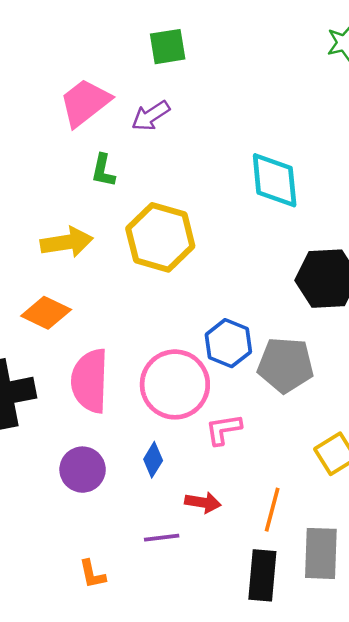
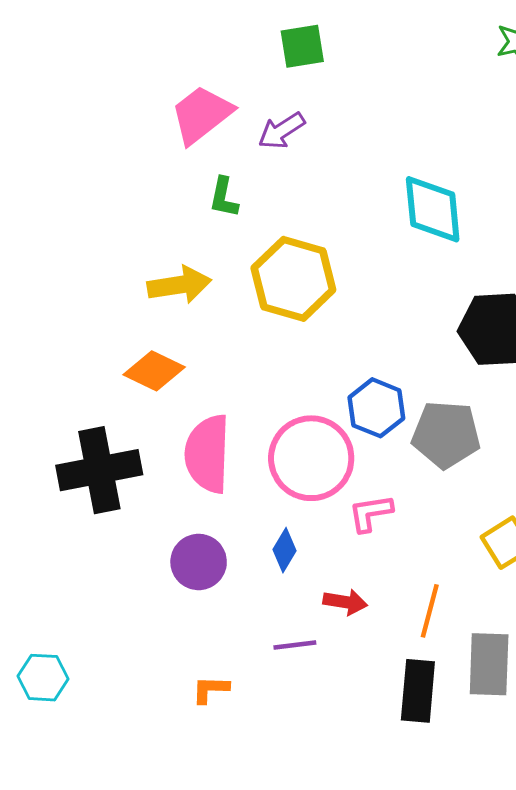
orange L-shape: (92, 574) -> (210, 689), turned 104

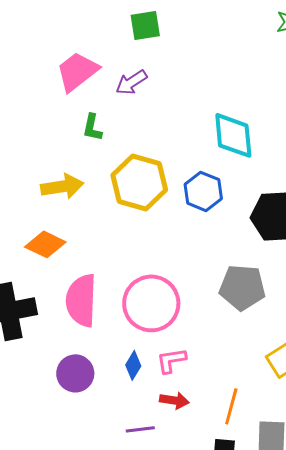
blue hexagon: (376, 408) -> (203, 191), moved
pink L-shape: (370, 513) -> (171, 360), moved

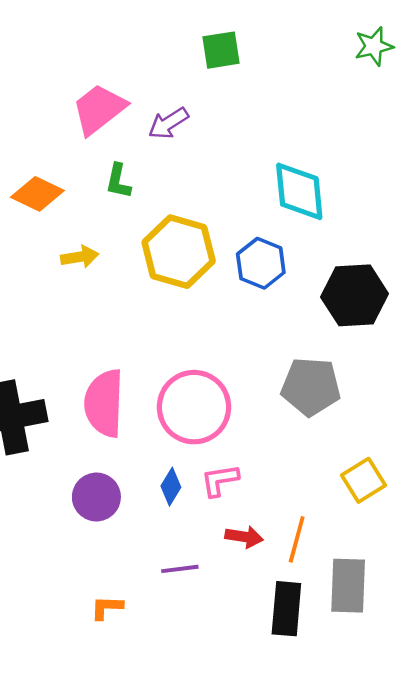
green square: (145, 25) -> (221, 50), moved
yellow arrow: (62, 186) -> (80, 257), size x0.7
orange diamond: (45, 244) -> (37, 194), moved
red arrow: (174, 400) -> (244, 537), moved

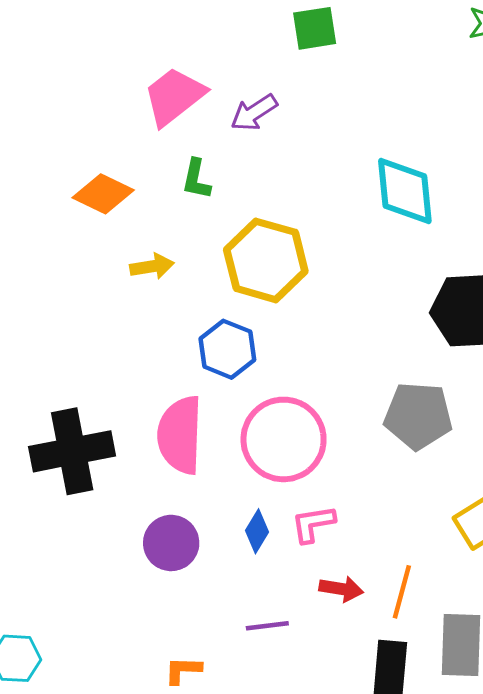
blue hexagon: (261, 263) -> (227, 349), moved

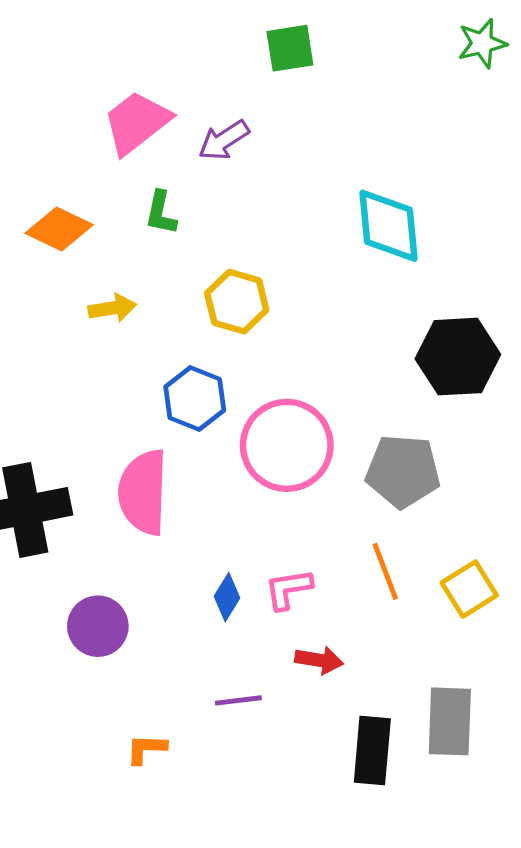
yellow hexagon: (266, 260) -> (237, 302), size x0.7
pink circle: (284, 439) -> (287, 445), moved
purple circle: (171, 543) -> (98, 626), moved
orange line: (402, 592) -> (385, 571), moved, turned -36

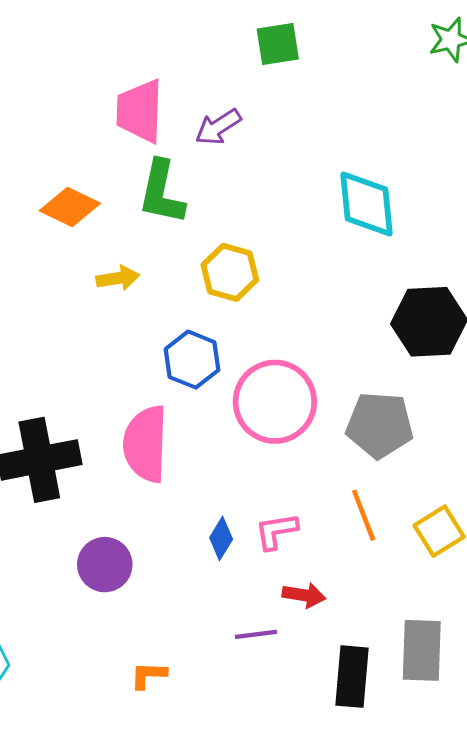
pink trapezoid: (137, 122) -> (140, 111), turned -50
green L-shape: (161, 213) -> (161, 192), size x1.6
purple line: (238, 700) -> (256, 634), moved

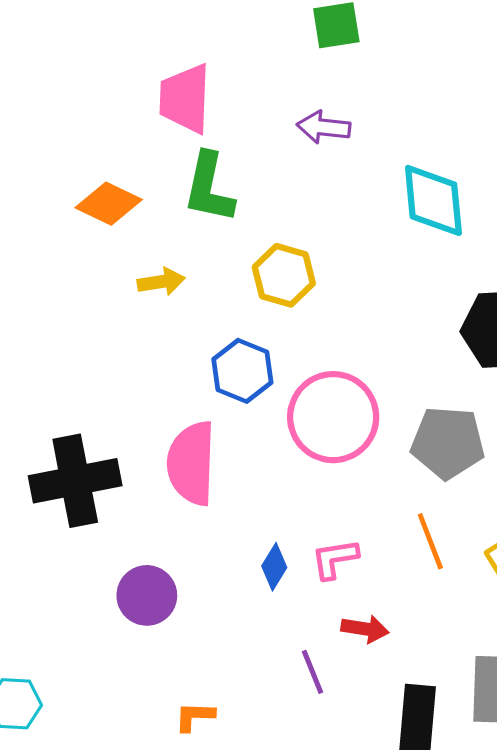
purple arrow: (218, 127) -> (324, 127), moved, turned 39
purple line: (256, 634) -> (312, 672), turned 75

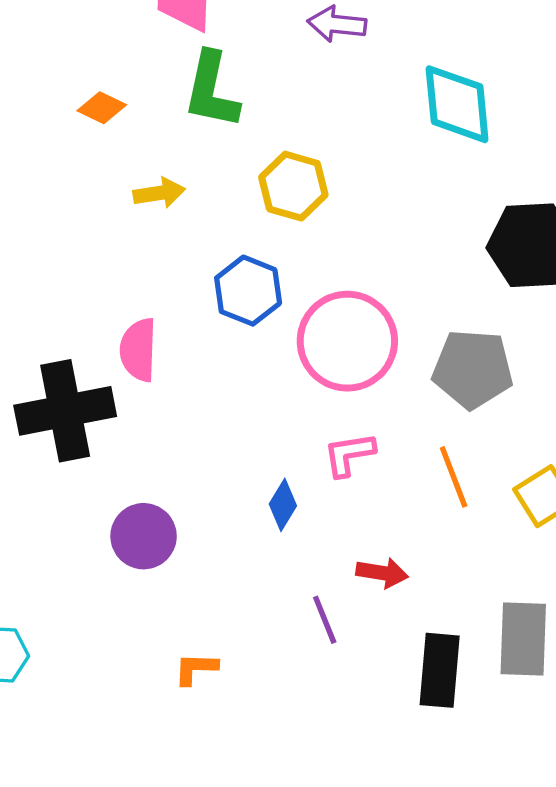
orange diamond: (109, 204) -> (102, 108), size x0.7
pink semicircle: (191, 463) -> (138, 350), moved, size x0.7
pink L-shape: (335, 559) -> (349, 454), moved

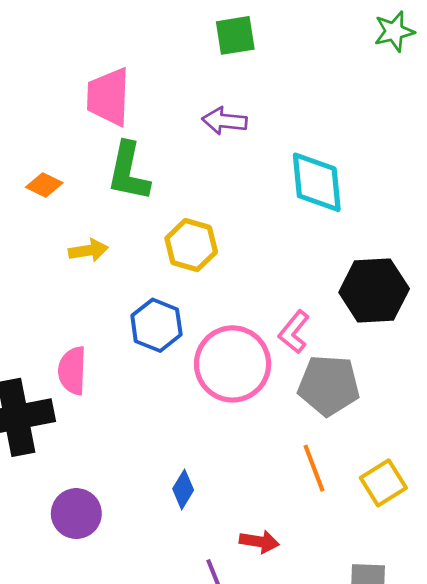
pink L-shape: (349, 454) -> (294, 332), moved, turned -42

